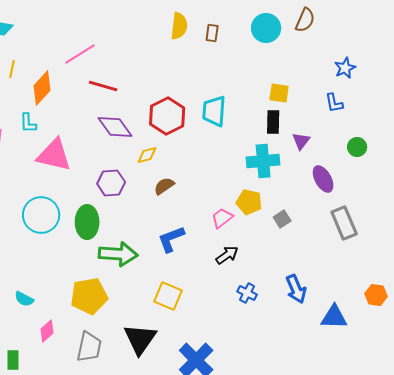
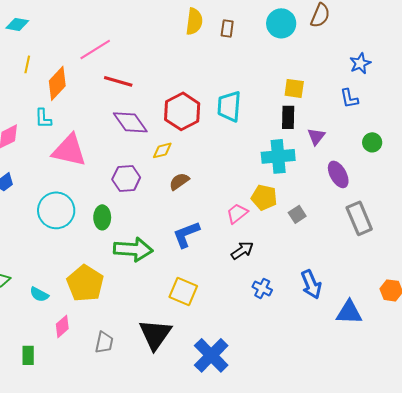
green ellipse: (87, 222) -> (102, 217), size x0.7
yellow pentagon: (89, 296) -> (85, 283), moved, turned -30
gray trapezoid: (89, 347) -> (104, 342), size x0.7

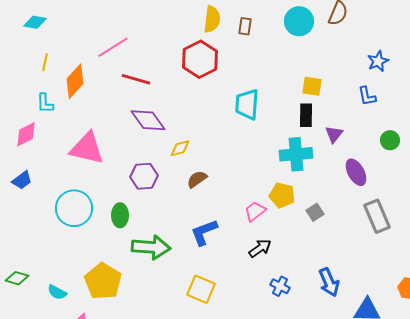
red hexagon: (182, 111) -> (200, 59), moved
cyan L-shape: (43, 118) -> (45, 103), moved

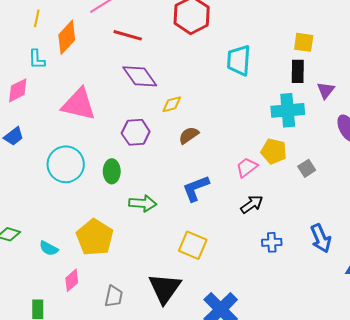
green arrow: (151, 247) -> (143, 203), size x0.7
blue cross: (280, 286) -> (272, 242), turned -30

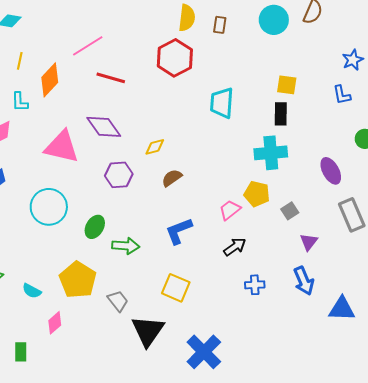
purple diamond: (140, 76) -> (104, 127), moved
purple triangle: (326, 90) -> (309, 242), moved
green ellipse: (112, 171) -> (95, 227), moved, turned 30
gray trapezoid: (114, 296) -> (118, 301), moved, turned -50

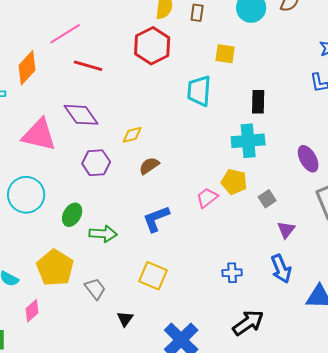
yellow square: (287, 85) -> (225, 54), moved
black arrow: (235, 247) -> (248, 323), moved, size x1.4
black triangle: (148, 331) -> (125, 319), size x0.5

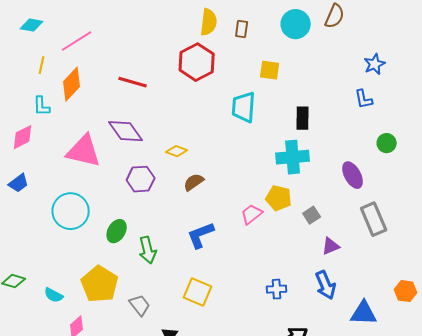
pink line: (65, 34) -> (77, 41), moved
yellow diamond: (132, 135) -> (177, 151), turned 35
purple triangle: (286, 230) -> (331, 246), turned 30
green arrow: (103, 234) -> (148, 250), turned 72

